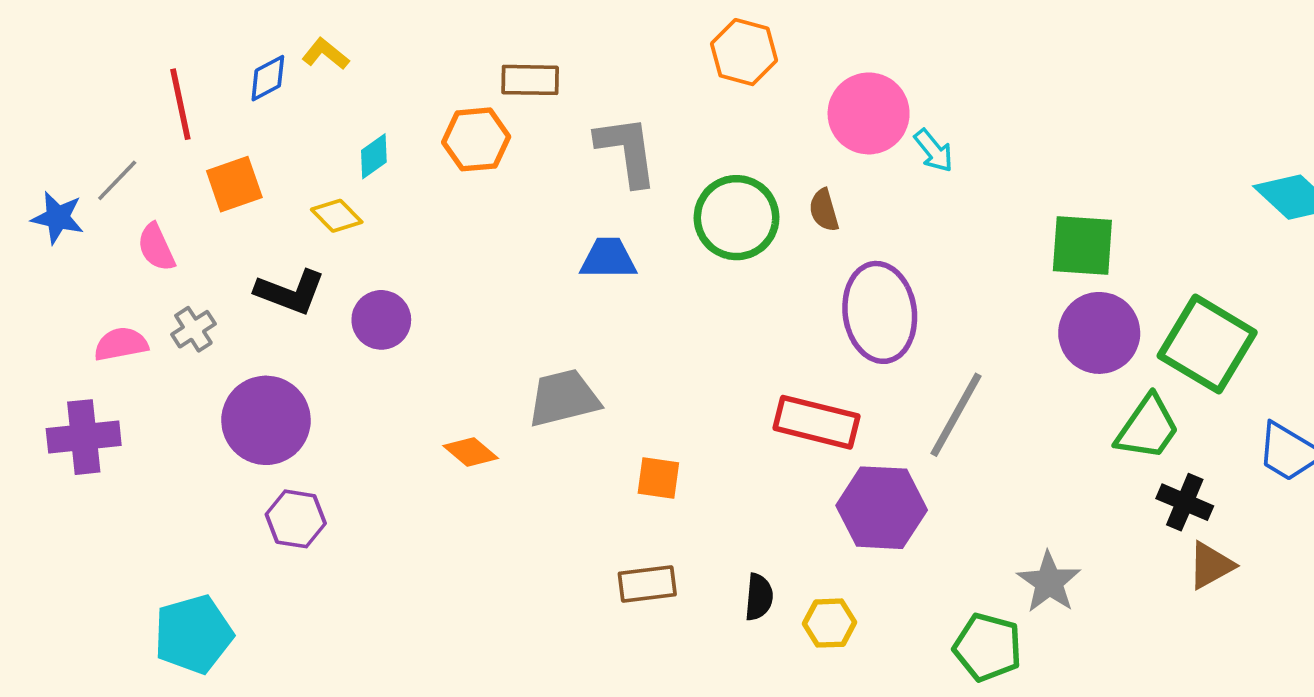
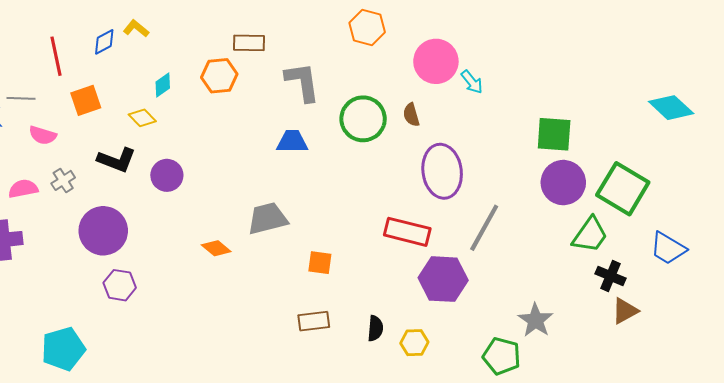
gray line: (117, 180) -> (21, 98), turned 48
pink semicircle: (156, 247) -> (43, 135), turned -48

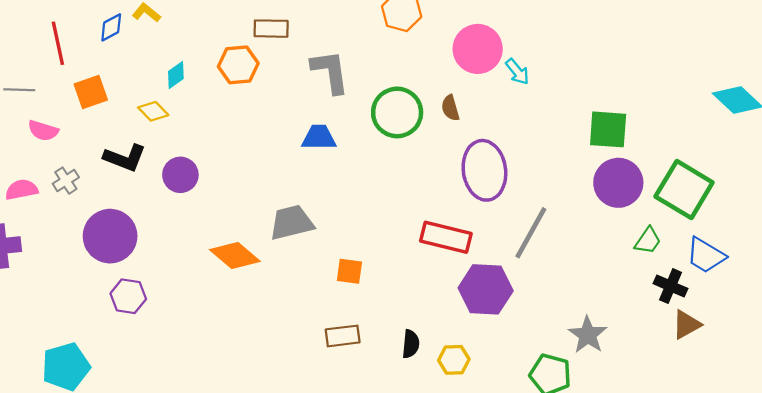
green trapezoid: (590, 235) -> (648, 241), size x0.7
orange diamond: (216, 248) -> (235, 255), size x1.5
blue trapezoid: (668, 248) -> (706, 255), moved

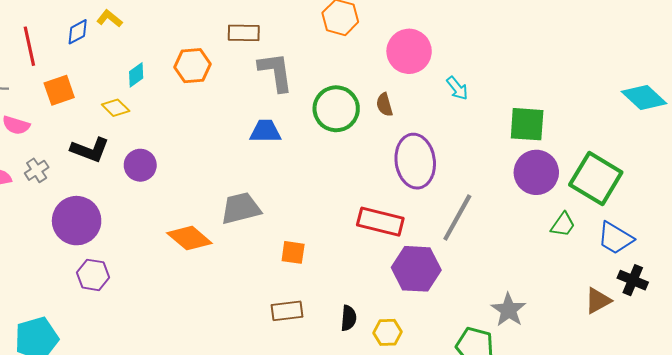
brown rectangle: (271, 29) -> (244, 33), moved
cyan arrow: (517, 72) -> (457, 88), moved
black cross: (671, 286) -> (633, 280), moved

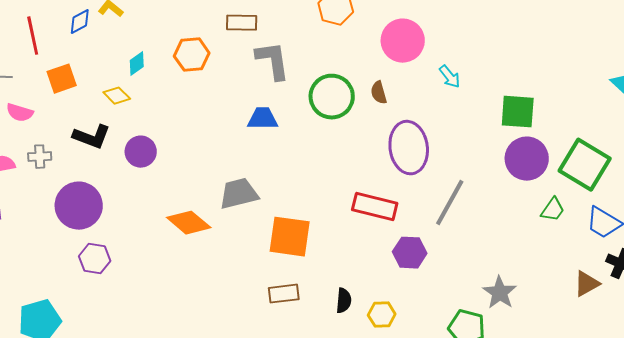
gray cross: (37, 170) -> (40, 157), turned 30
orange square: (293, 252) -> (290, 237), size x1.8
purple hexagon: (416, 269) -> (410, 253), size x0.7

